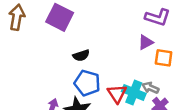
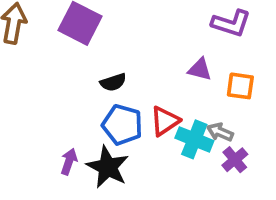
purple triangle: (146, 42) -> (200, 69), moved, turned 42
red triangle: (117, 94) -> (165, 121), moved, turned 30

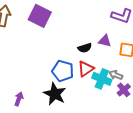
black semicircle: (113, 82) -> (85, 48), moved
purple arrow: (69, 162) -> (19, 99), moved

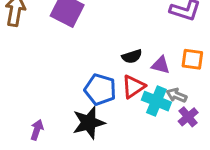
purple triangle: (105, 41) -> (161, 65), moved
black star: (55, 94) -> (89, 123), turned 30

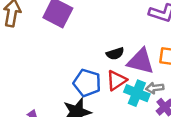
purple triangle: (161, 65) -> (141, 61), size x1.6
gray arrow: (177, 95) -> (155, 88), turned -30

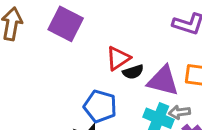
red triangle: (116, 80) -> (118, 58), moved

